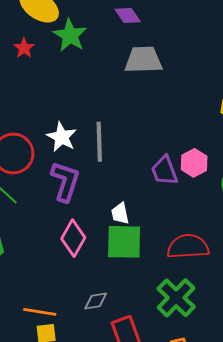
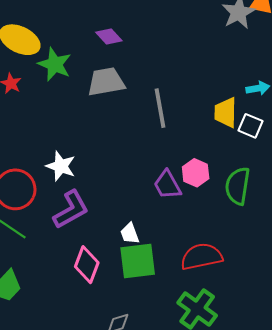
gray trapezoid: (143, 60) -> (106, 82), moved
gray line: (99, 142) -> (160, 108), moved
purple L-shape: (65, 181) -> (71, 210), turned 51

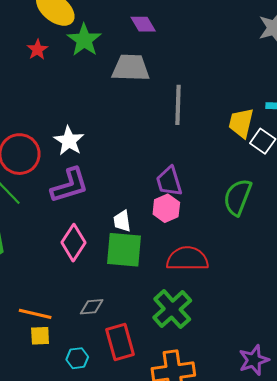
pink hexagon: (196, 173) -> (166, 208), moved

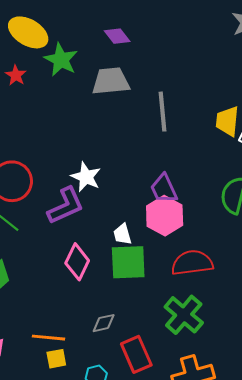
white star: (69, 141) -> (86, 177), moved
pink hexagon: (166, 208) -> (165, 216), size x1.4

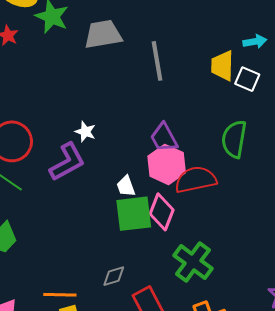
white star: (86, 177) -> (85, 132), size x0.7
pink diamond: (77, 262) -> (162, 212), moved
red semicircle: (192, 263) -> (196, 180), moved

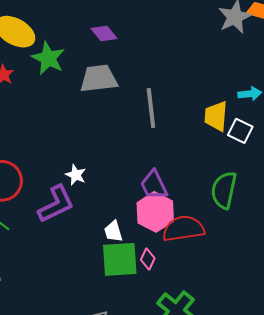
pink diamond: (162, 212) -> (148, 259), size x0.6

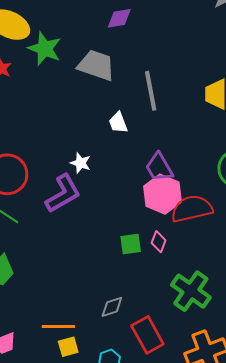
purple diamond: (104, 34) -> (119, 18), moved, turned -56
gray trapezoid: (99, 79) -> (96, 65), turned 30
white trapezoid: (113, 231) -> (118, 123), moved
green square: (120, 259) -> (131, 244), size x0.6

